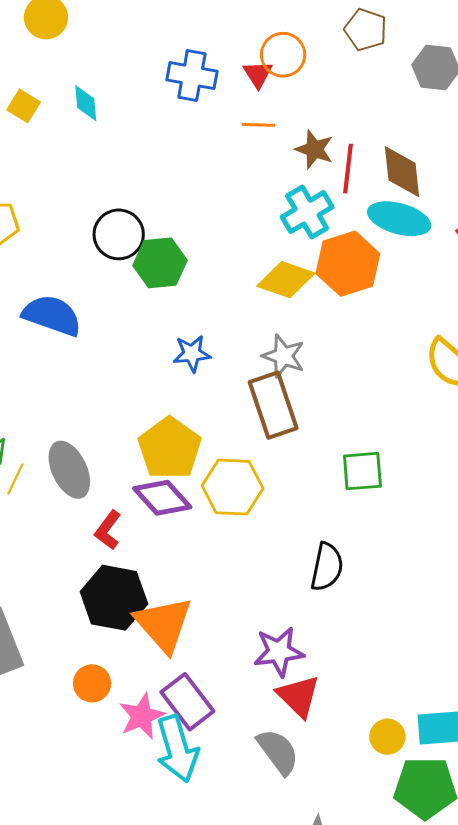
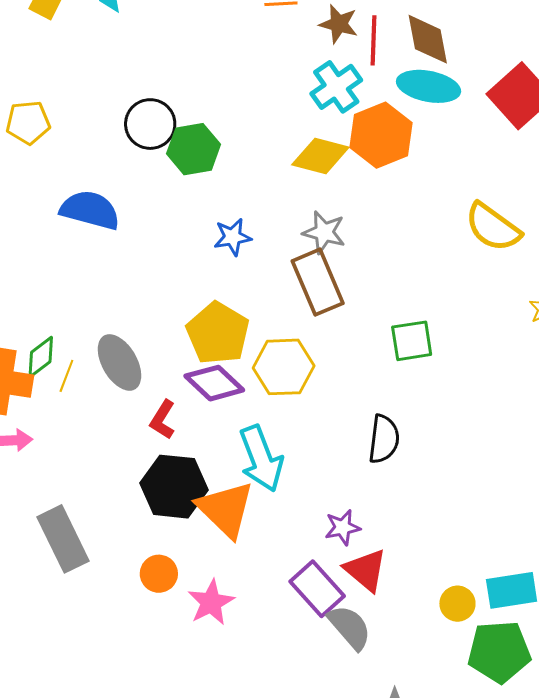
purple star: (279, 652) -> (343, 527), size x0.7
purple rectangle: (187, 702) -> (317, 589), moved
cyan arrow: (177, 749) -> (261, 459), moved

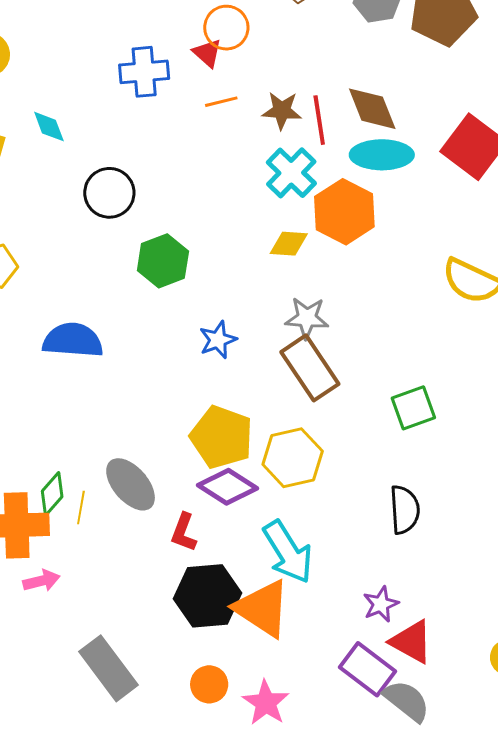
black circle: (150, 124) -> (109, 193), moved
yellow diamond: (320, 156) -> (289, 244), size x0.7

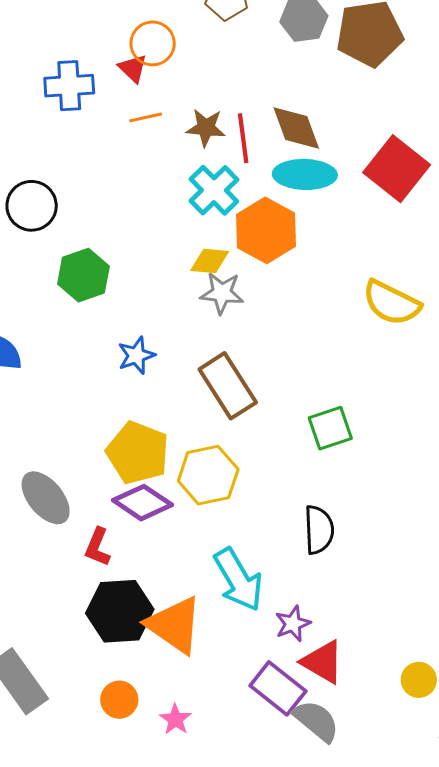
gray star: (307, 318) -> (222, 293), moved
cyan arrow: (288, 552) -> (238, 580), moved
pink star: (266, 703) -> (175, 719), size x0.7

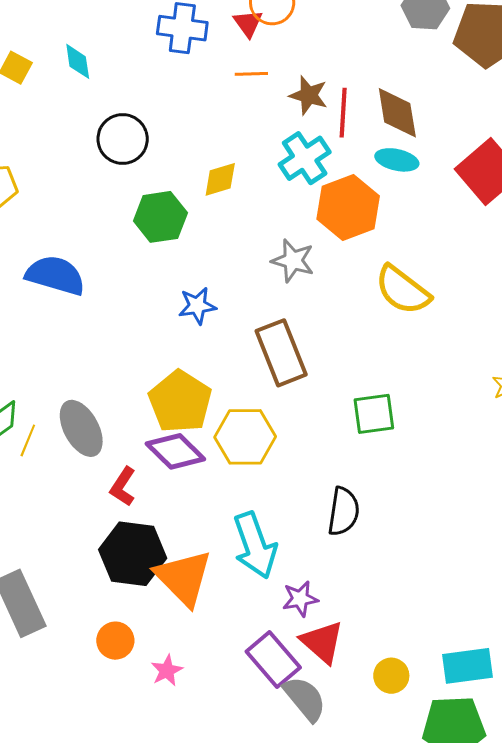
cyan ellipse: (305, 174) -> (397, 160), size x0.7
yellow diamond: (210, 261) -> (220, 179), moved, turned -33
yellow semicircle: (392, 303) -> (403, 290), moved
yellow circle: (419, 680) -> (391, 676), moved

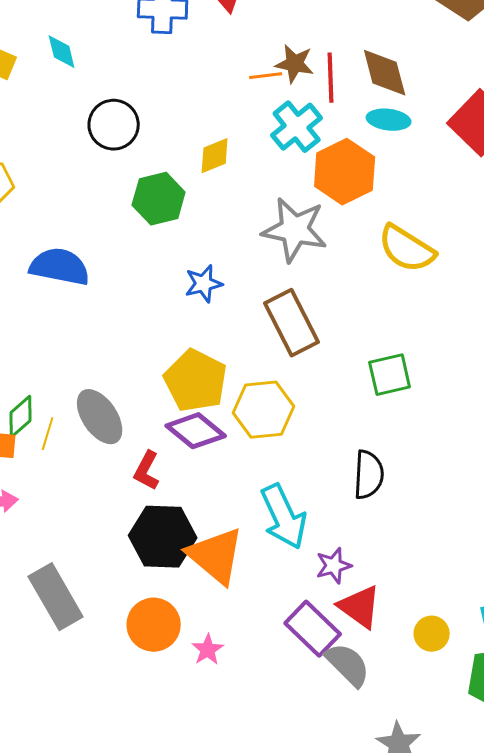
orange line: (251, 74) -> (266, 76), moved
gray star: (293, 261) -> (295, 230), size x1.5
orange circle: (115, 641) -> (154, 625), size x1.4

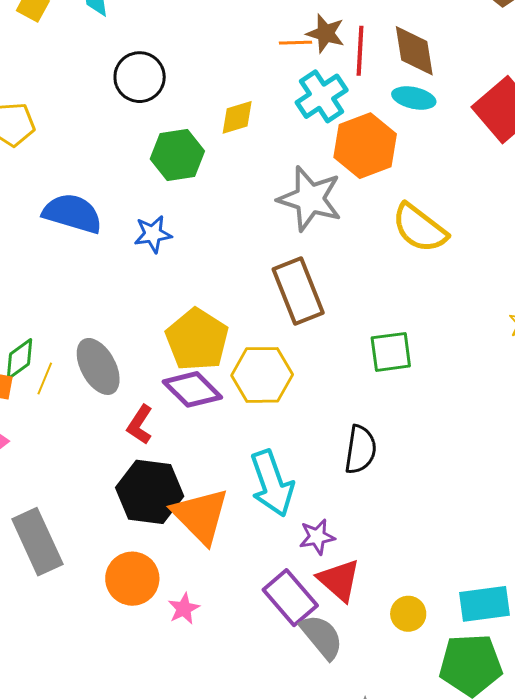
blue star: (204, 284) -> (153, 234), moved

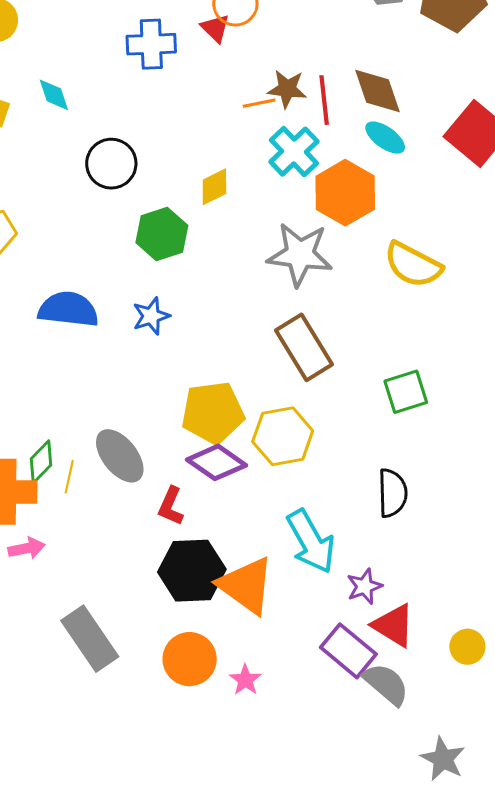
cyan ellipse: (414, 98) -> (385, 138), turned 33
yellow pentagon: (197, 340) -> (213, 413), turned -30

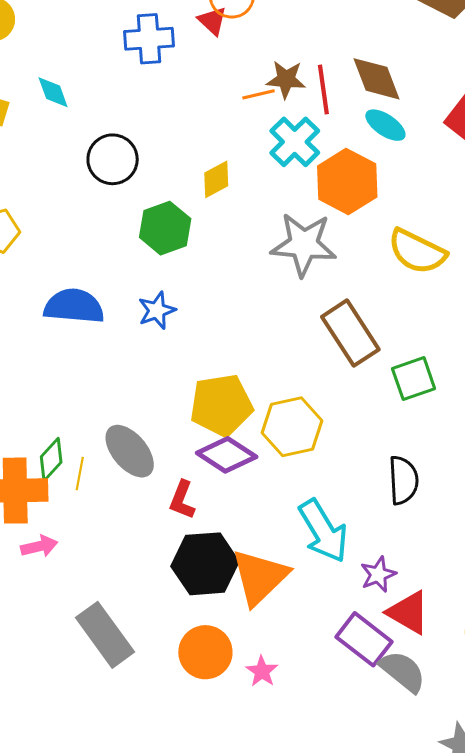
brown rectangle: (304, 347) -> (350, 333), moved
orange triangle: (246, 586) -> (260, 577), turned 42

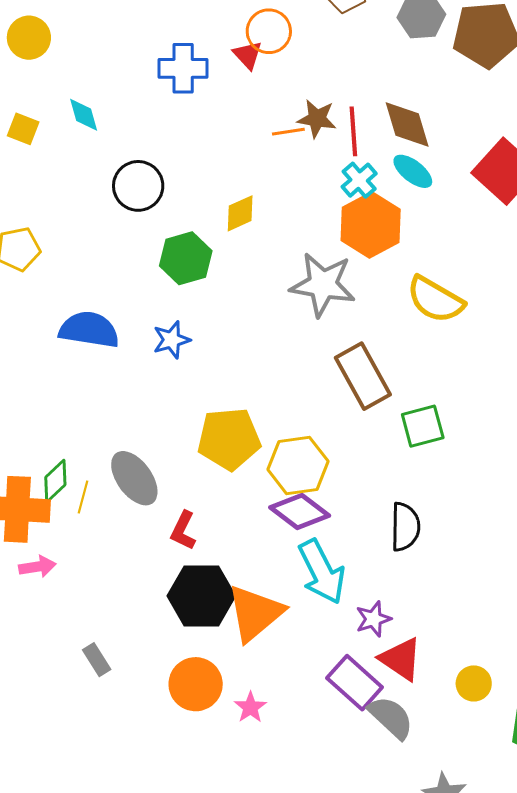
cyan cross: (295, 142) -> (359, 180), moved, size x0.7
purple diamond: (227, 455) -> (300, 511), moved
gray rectangle: (105, 635) -> (97, 660), size x0.5

